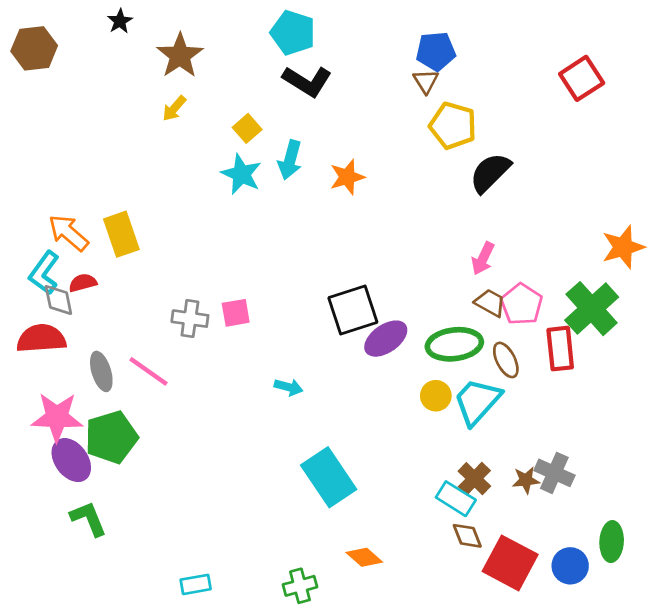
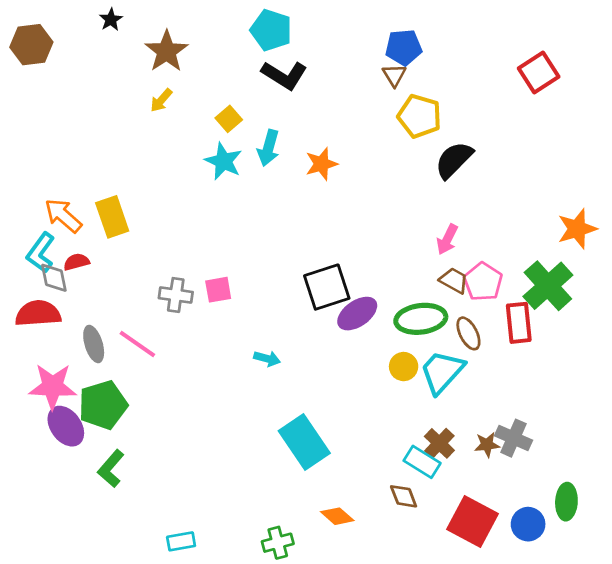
green L-shape: (88, 519) -> (111, 469), moved, turned -117
brown diamond: (467, 536) -> (404, 496), moved

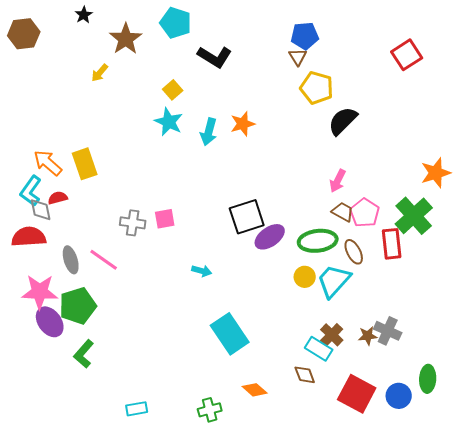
cyan pentagon: (271, 30) -> (176, 23), moved
yellow arrow: (161, 100) -> (100, 73), moved
cyan arrow: (268, 148) -> (209, 132), moved

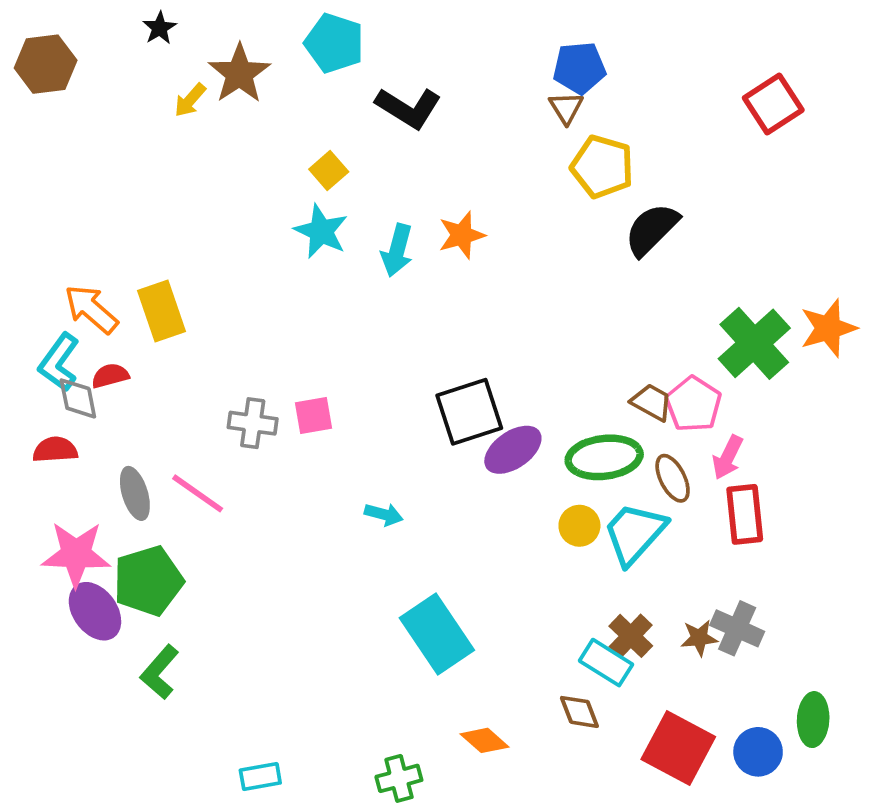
yellow arrow: (100, 73) -> (190, 100), moved
pink arrow: (338, 181) -> (728, 457), moved
green cross: (414, 216) -> (754, 343), moved
red semicircle: (29, 237) -> (55, 450), size x0.7
red rectangle: (392, 244) -> (745, 514), moved

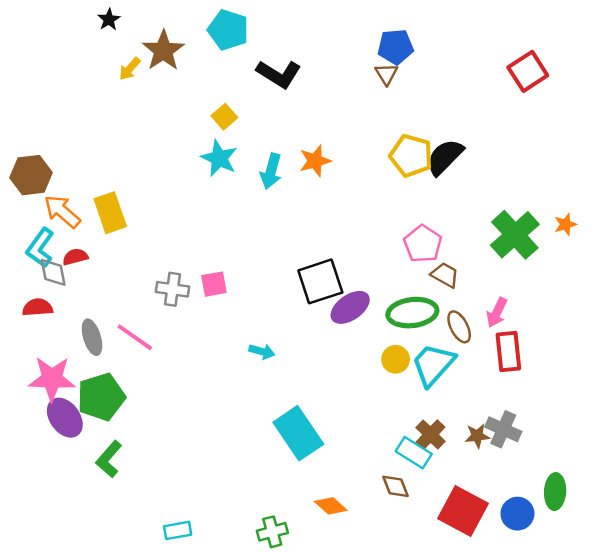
brown hexagon: (46, 64) -> (31, 175), moved
yellow pentagon: (602, 167) -> (411, 156), moved
orange star: (828, 328) -> (565, 224), size x0.6
pink pentagon: (693, 404) -> (423, 244), moved

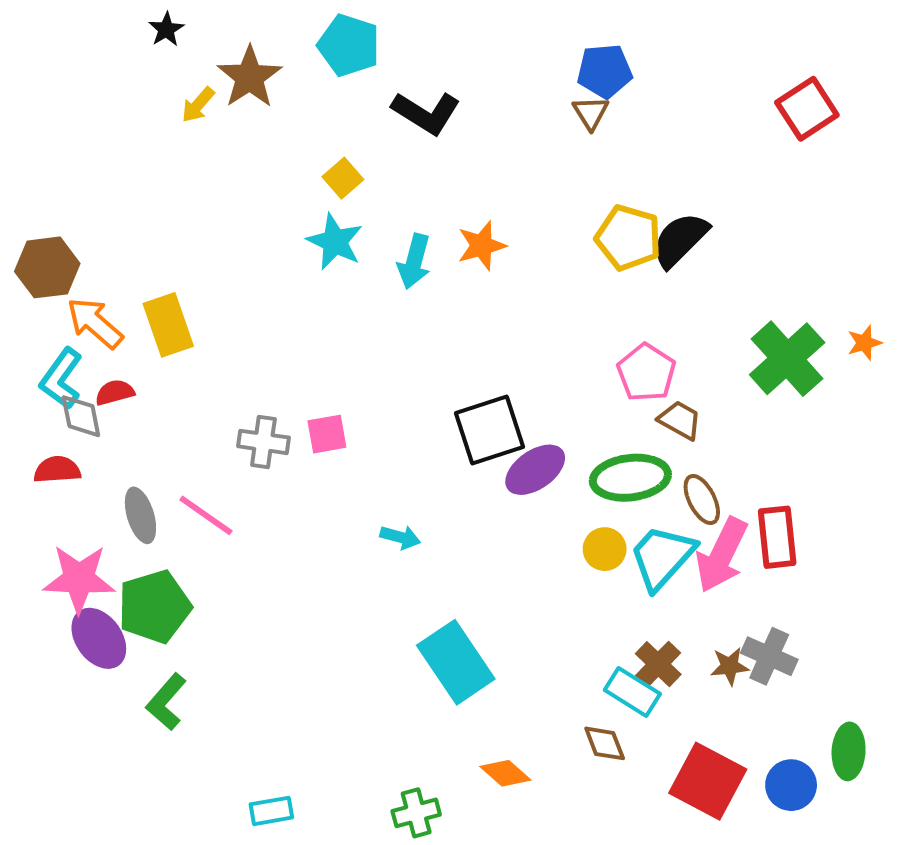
pink arrow: (497, 313) -> (722, 555), moved, size x1.6

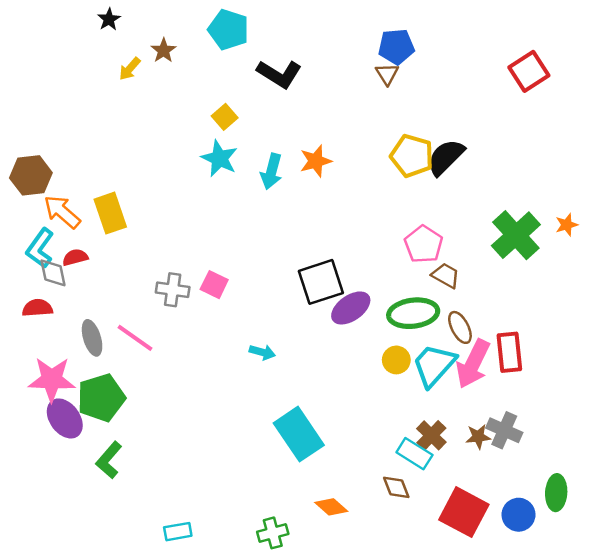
brown star: (250, 77) -> (164, 51), size x0.6
pink square: (327, 434) -> (214, 285), turned 36

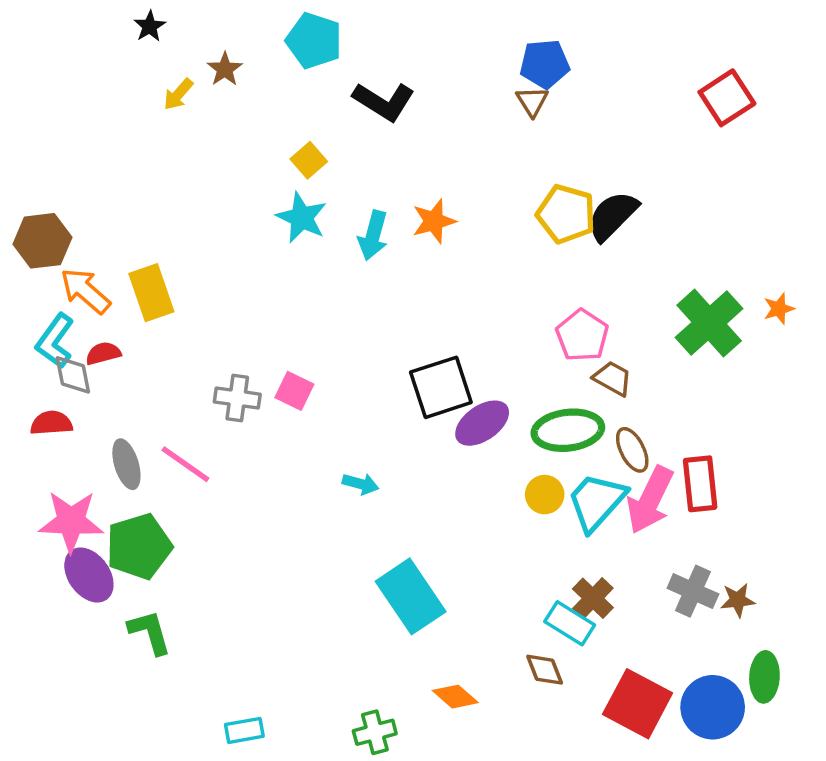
brown star: (478, 437) -> (738, 600), moved
green L-shape: (109, 460) -> (150, 632), turned 123
blue circle: (518, 515) -> (713, 707), size x1.4

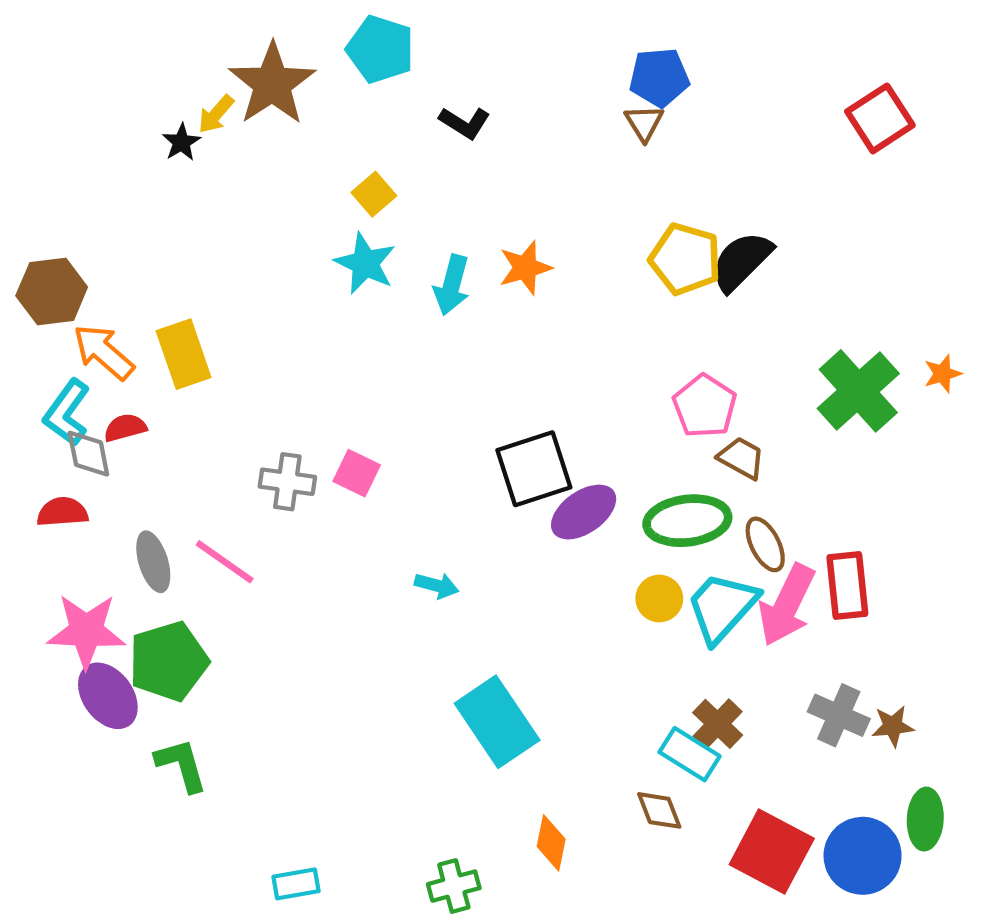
black star: (150, 26) -> (181, 142), moved
brown star: (225, 69) -> (272, 84), size x2.0
black L-shape: (384, 101) -> (465, 123), size x0.7
orange diamond: (455, 697) -> (551, 843), turned 60

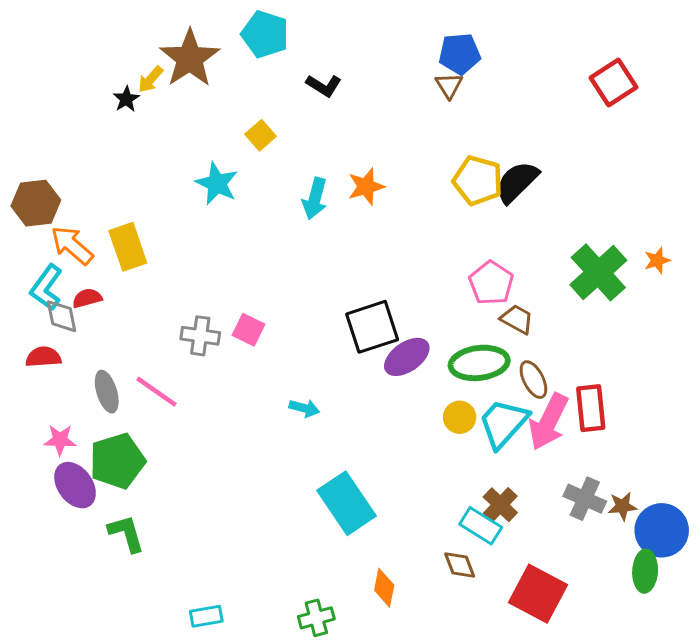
cyan star: (365, 263) -> (217, 184), moved
pink star: (86, 631) -> (60, 440), size x0.6
blue circle: (863, 856) -> (662, 530), moved

